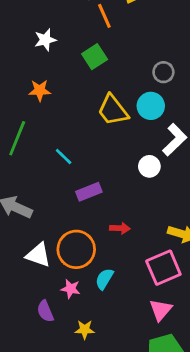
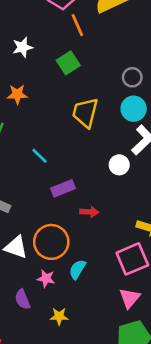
cyan circle: (151, 106) -> (134, 109), moved
yellow trapezoid: (113, 110) -> (85, 113), turned 52
red arrow: (120, 228) -> (89, 212), moved

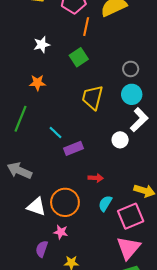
orange line: (77, 25) -> (86, 27), turned 36
purple rectangle: (63, 188) -> (73, 148), moved
cyan semicircle: (77, 269) -> (105, 203), moved
pink triangle: (130, 298) -> (129, 248), size x1.4
purple semicircle: (23, 299) -> (42, 249), turned 42

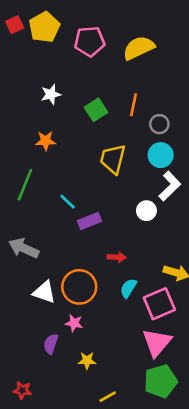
orange line: (86, 27) -> (134, 105), moved

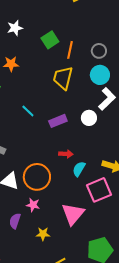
orange line: (134, 105) -> (70, 50), moved
purple rectangle: (90, 221) -> (58, 121), moved
cyan semicircle: (128, 288) -> (79, 169), moved
pink triangle: (157, 342) -> (73, 214), moved

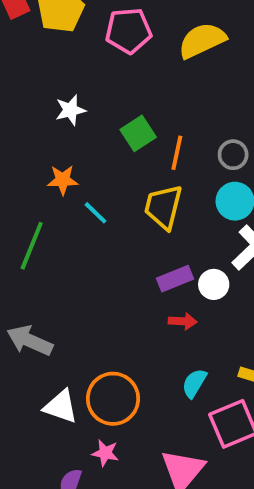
cyan line: (28, 111) -> (96, 213), moved
purple rectangle: (58, 121) -> (175, 279), moved
red arrow: (66, 154) -> (183, 321), moved

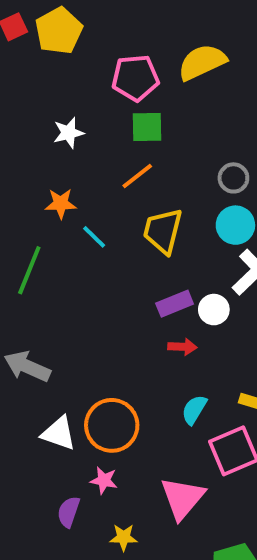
pink pentagon: (128, 31) -> (135, 78), moved
green square: (138, 133) -> (147, 127), moved, turned 32
orange line: (177, 153) -> (137, 176), moved, turned 40

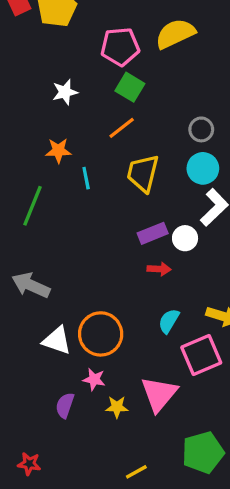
green square: (147, 127) -> (130, 87), turned 32
cyan line: (94, 237) -> (86, 178), turned 35
yellow star: (124, 537) -> (117, 407), moved

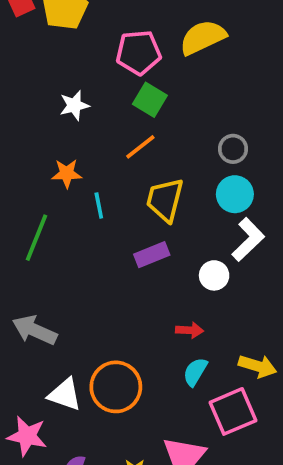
purple rectangle: (153, 233) -> (152, 255), moved
red arrow: (159, 269) -> (190, 330), moved
pink star: (94, 379) -> (27, 436), moved, size x1.5

